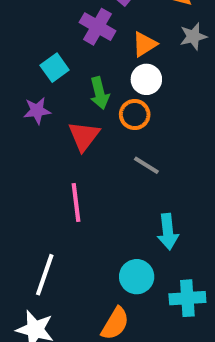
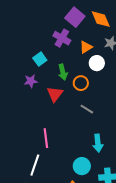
white circle: (146, 79) -> (97, 63), moved
pink line: (76, 202) -> (46, 138), moved

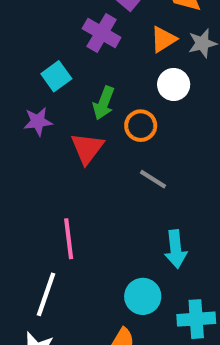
orange triangle: (86, 47) -> (163, 39), moved
green arrow: (63, 72) -> (104, 103), turned 35

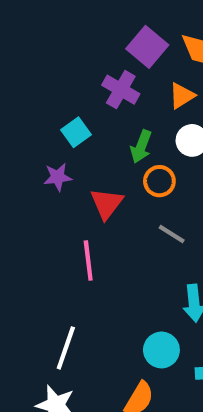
green arrow: (104, 103) -> (141, 147), moved
pink line: (69, 239) -> (88, 260), moved

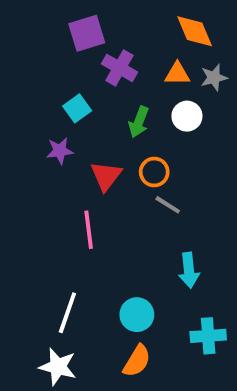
purple square: (147, 47) -> (87, 33), moved, turned 33
orange triangle: (182, 96) -> (177, 74), turned 32
orange circle: (159, 181) -> (154, 172), moved
cyan circle: (161, 350) -> (137, 315), moved

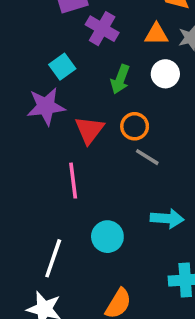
purple star: (60, 151) -> (46, 106), size x1.5
cyan arrow: (189, 270) -> (167, 219), turned -80
cyan circle: (137, 315) -> (107, 237), moved

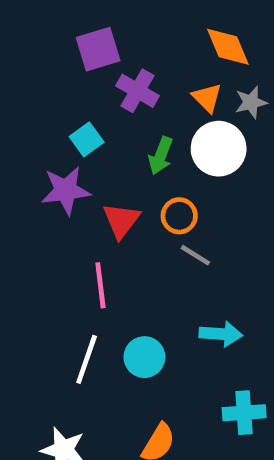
orange triangle: (156, 34) -> (207, 98), turned 45
white circle: (165, 74) -> (219, 149), size x1.5
white line: (53, 258) -> (87, 359), moved

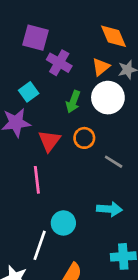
purple square: (98, 49) -> (35, 38), turned 32
orange triangle: (207, 98) -> (101, 67), turned 36
gray line: (195, 255) -> (114, 162), moved
white line: (87, 359) -> (40, 245), moved

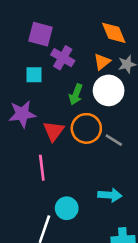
cyan square: (29, 92) -> (34, 75), moved, turned 36
orange circle: (84, 138) -> (86, 128), size x1.5
gray line: (114, 162) -> (114, 140), moved

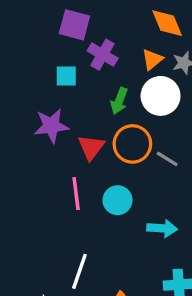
cyan circle: (67, 208) -> (117, 200), moved

